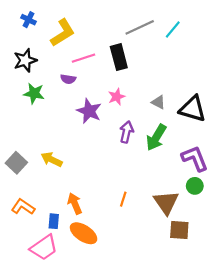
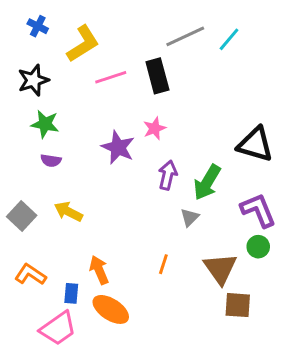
purple semicircle: (68, 79) -> (51, 161), moved
gray triangle: (158, 102) -> (190, 217), moved, turned 48

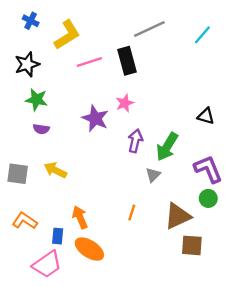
cyan line: (229, 39) -> (202, 35), moved
black triangle: (255, 144) -> (206, 116), size x0.6
gray square: (22, 216) -> (18, 174), turned -35
brown triangle: (220, 269) -> (178, 216), turned 40

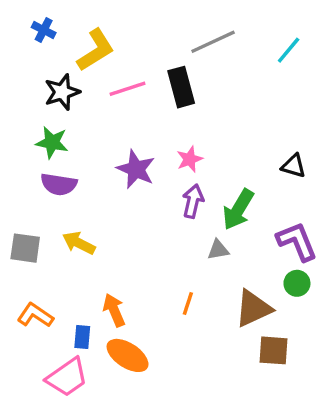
black star: (27, 64) -> (62, 92), moved
pink star: (125, 103) -> (190, 159), moved
purple semicircle: (41, 129) -> (59, 184), size x1.5
gray triangle: (153, 175) -> (218, 250), turned 35

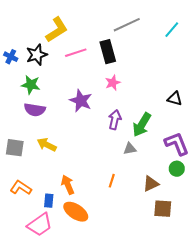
blue cross: (44, 30) -> (11, 57), moved
pink star: (190, 159) -> (113, 83), moved
brown triangle: (253, 308) -> (151, 184), size x0.7

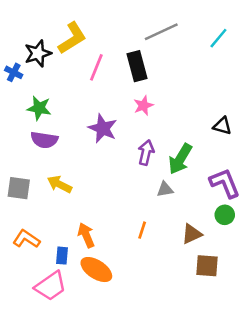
pink line: (76, 53) -> (96, 67), turned -50
black star: (37, 55) -> (38, 53), moved

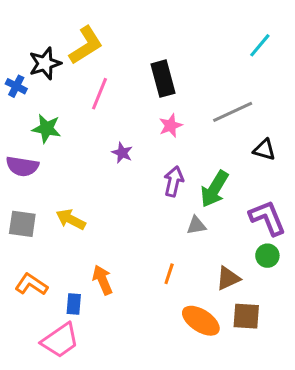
gray line: (161, 32) -> (233, 112), moved
pink line: (96, 67) -> (99, 94), moved
purple star: (103, 128) -> (122, 153), size x0.6
purple semicircle: (44, 140) -> (22, 166), moved
orange ellipse: (96, 270) -> (201, 321), moved

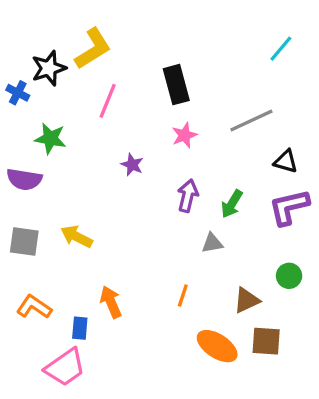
green arrow: (214, 189) -> (232, 204), size x0.7
purple L-shape: (267, 218) -> (289, 207), moved, turned -81

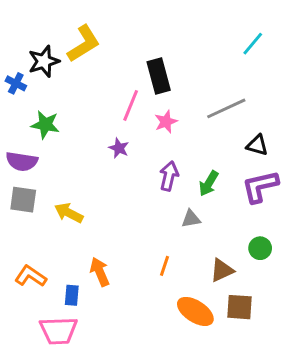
pink line: (108, 101) -> (131, 105), moved
gray square: (24, 241) -> (23, 200), moved
pink trapezoid: (65, 367) -> (59, 331), turned 33

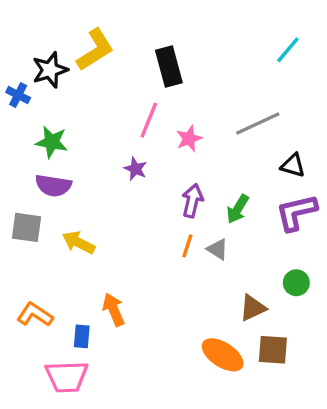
black rectangle: (159, 76) -> (169, 67), moved
purple semicircle: (22, 161) -> (53, 186), moved
gray triangle: (191, 219) -> (218, 249), turned 42
orange line: (164, 266) -> (187, 246), moved

